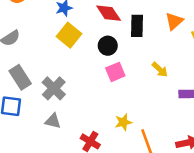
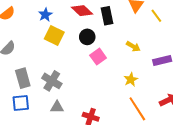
gray rectangle: (20, 77) -> (23, 78), turned 30
yellow star: (123, 122) -> (131, 80), moved

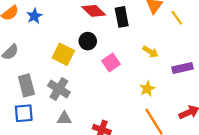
blue star: (45, 15) -> (34, 16), moved
yellow square: (54, 35) -> (63, 54), moved
black circle: (87, 37) -> (88, 41), moved

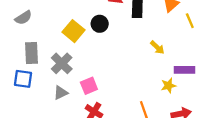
pink square: (111, 62) -> (89, 86), moved
yellow star: (147, 89) -> (168, 86), moved
gray triangle: (64, 118) -> (61, 93), turned -40

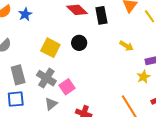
black circle: (100, 24) -> (79, 43), moved
pink square: (89, 86) -> (67, 87), moved

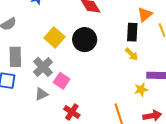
black rectangle: (101, 15) -> (132, 32), moved
black circle: (79, 43) -> (85, 40), size x1.5
pink square: (67, 87) -> (62, 81), turned -35

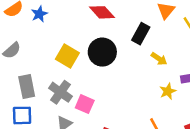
black rectangle: (132, 32) -> (141, 34), moved, turned 36
yellow star: (141, 90) -> (168, 91), moved

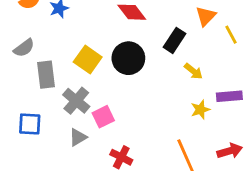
gray rectangle: (27, 86) -> (46, 75), moved
pink square: (85, 104) -> (103, 117), turned 36

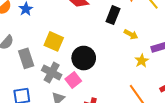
black circle: (128, 58) -> (84, 58), moved

